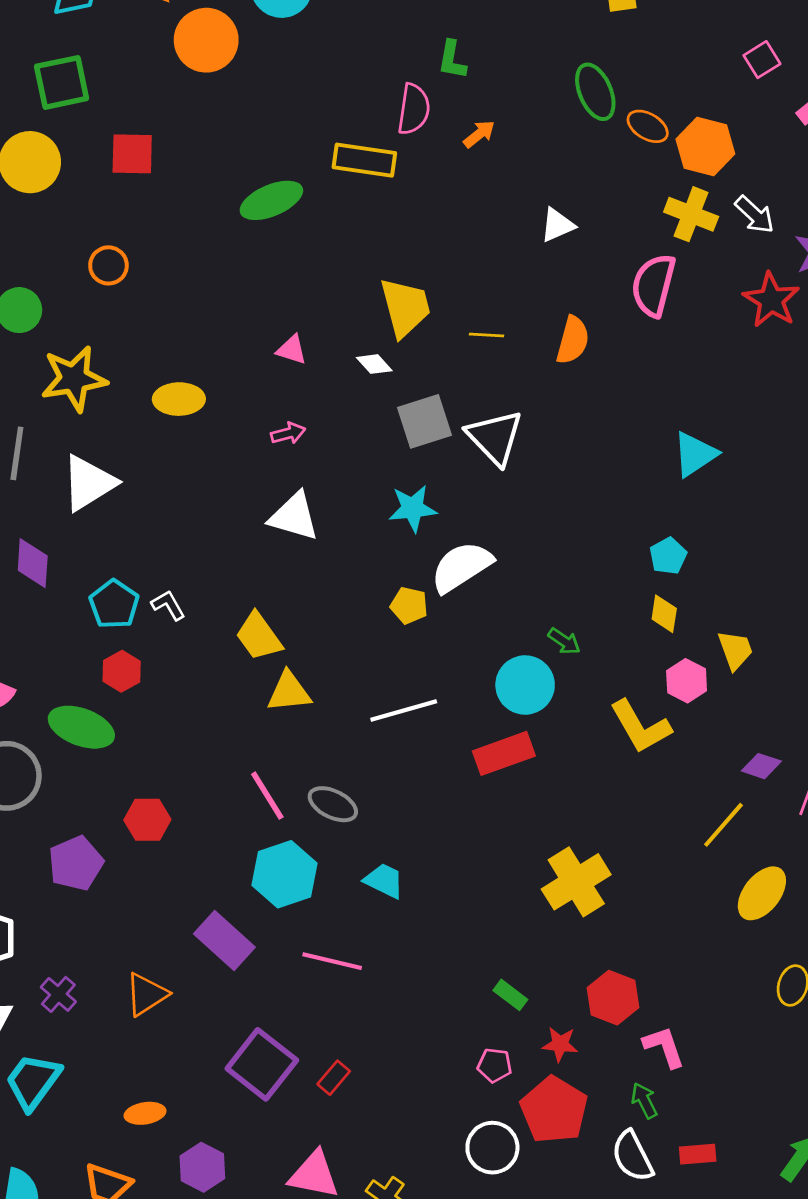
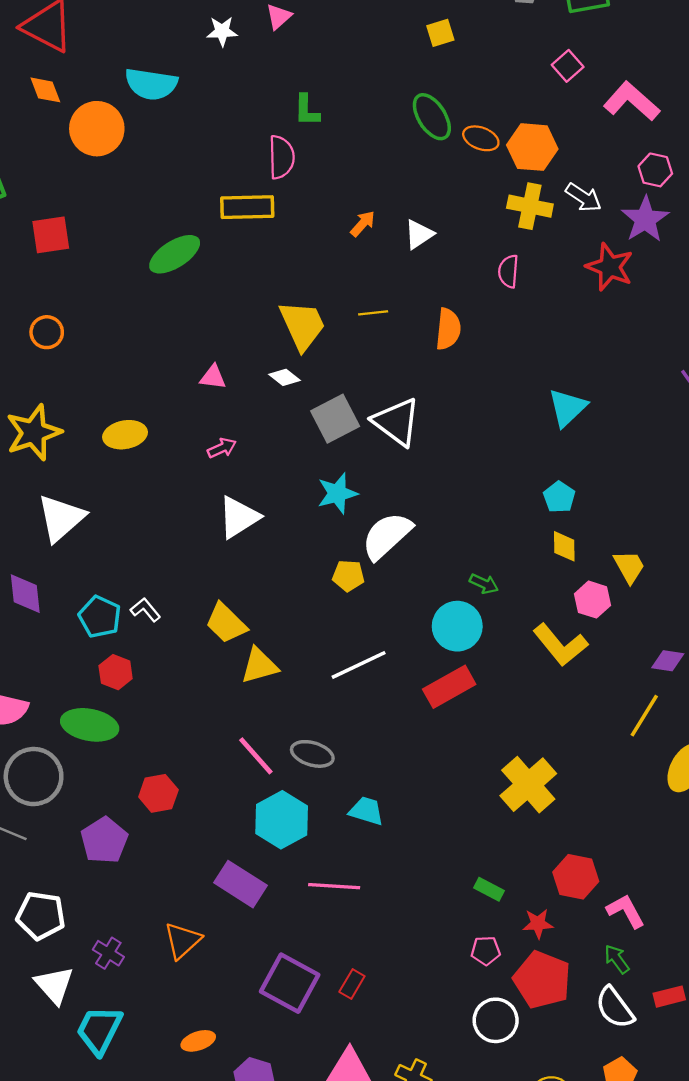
orange arrow: (479, 134) -> (363, 224), moved
pink semicircle: (653, 285) -> (508, 271), size x0.6
yellow line: (487, 335) -> (373, 313), moved
white triangle: (294, 516) -> (239, 517), turned -39

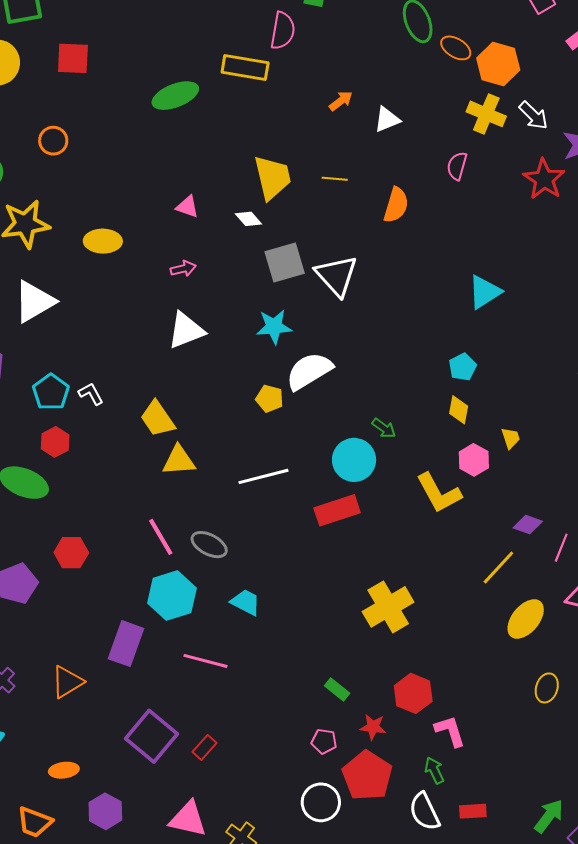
yellow trapezoid: (629, 567) -> (511, 438), size x0.7
purple rectangle: (240, 884) -> (126, 644), turned 66

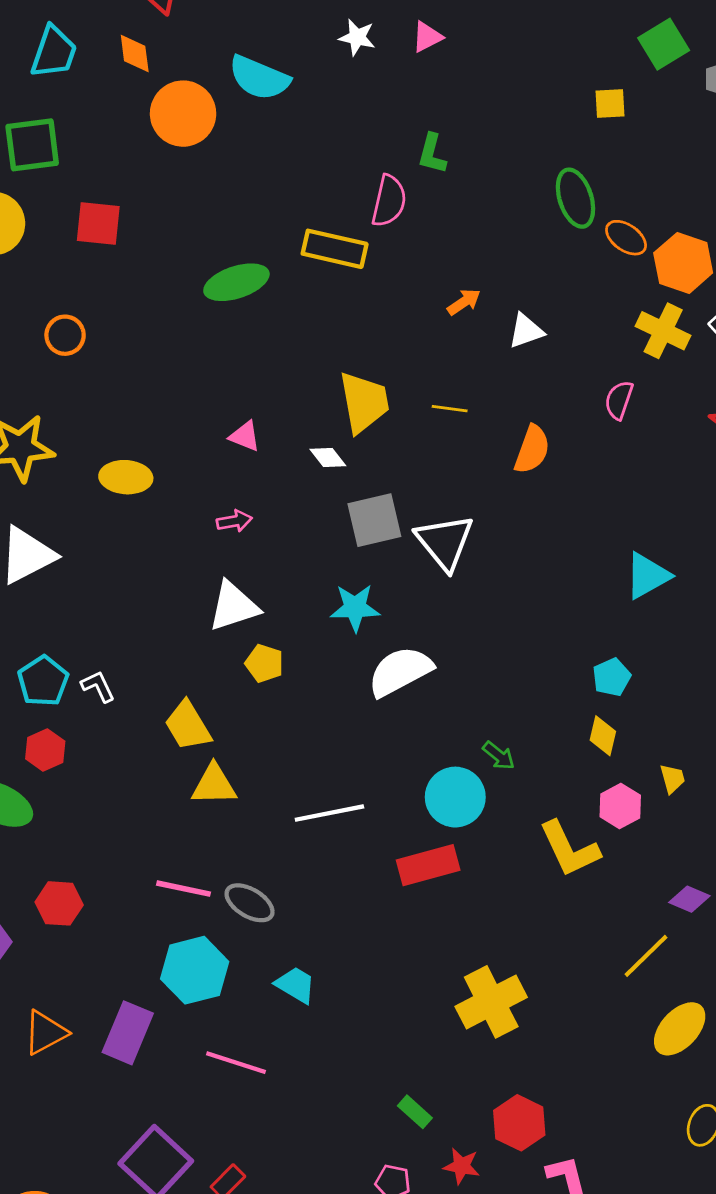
yellow pentagon: (270, 399) -> (264, 663), moved
pink line: (161, 537) -> (183, 889), turned -51
orange triangle: (67, 682) -> (45, 1033), moved

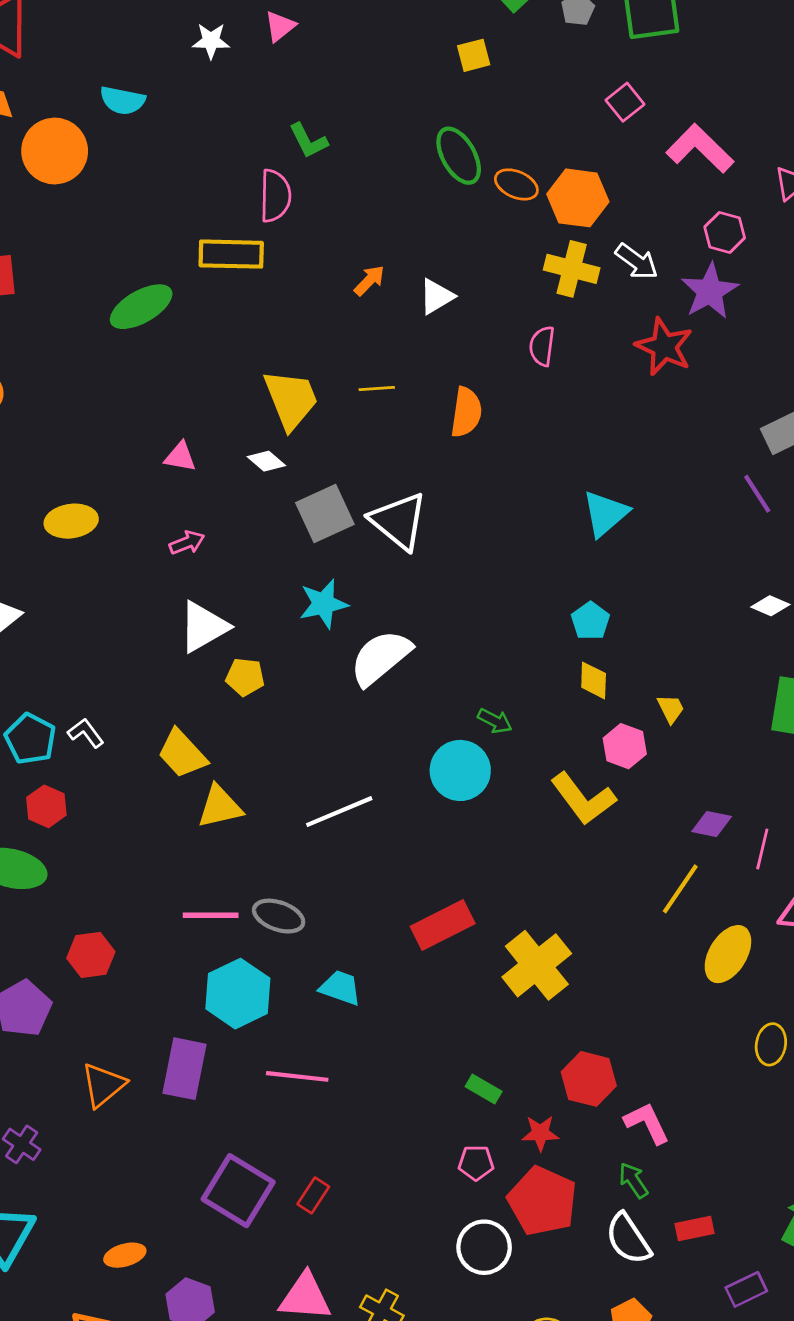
cyan semicircle: (259, 78) -> (123, 100), size x0.7
green L-shape: (432, 154) -> (308, 141), turned -30
red rectangle: (428, 865) -> (443, 925), moved

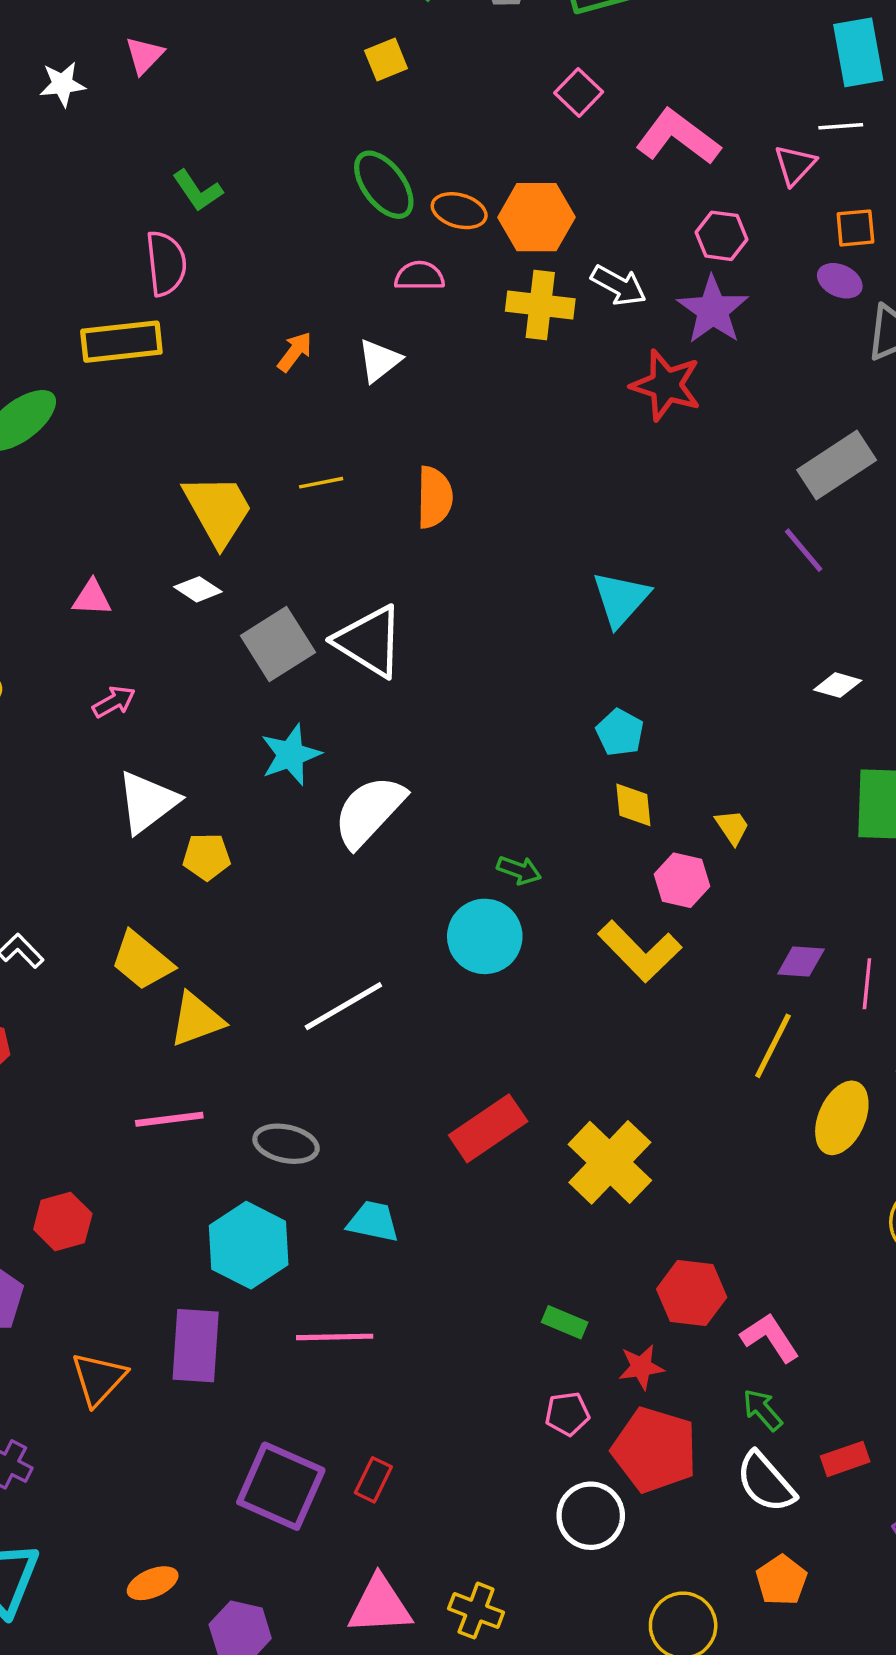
pink semicircle: (542, 346) -> (419, 276), moved, turned 90
pink line: (211, 915) -> (169, 1119), moved

